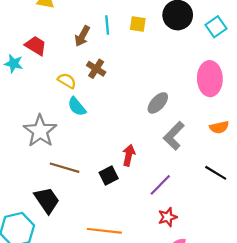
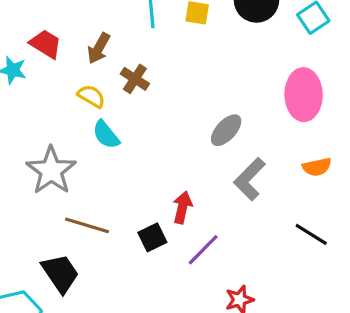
brown arrow: (82, 36) -> (99, 48), moved
purple line: (160, 185) -> (203, 250), moved

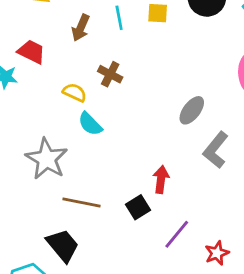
brown arrow: (99, 48) -> (81, 28), moved
purple line: (203, 250) -> (177, 234), moved

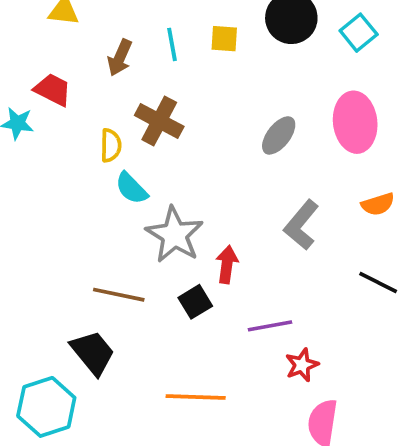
brown cross: (110, 74) -> (159, 121), size x1.4
yellow semicircle: (75, 93) -> (111, 145), turned 65
gray ellipse: (192, 110) -> (279, 135), moved
gray star: (47, 159) -> (175, 235), moved
purple line: (177, 234) -> (270, 326), moved, turned 40

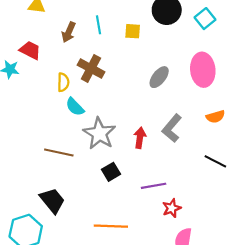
yellow square: (224, 39) -> (133, 31), moved
red arrow: (227, 264) -> (140, 138), moved
brown line: (119, 295) -> (59, 153), moved

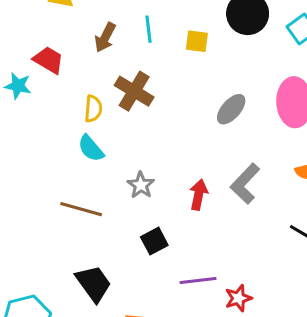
cyan semicircle: (75, 107) -> (91, 148), moved
gray star: (99, 133) -> (141, 185), size x0.6
purple line: (154, 186) -> (198, 280), moved
black trapezoid: (52, 201) -> (94, 283), moved

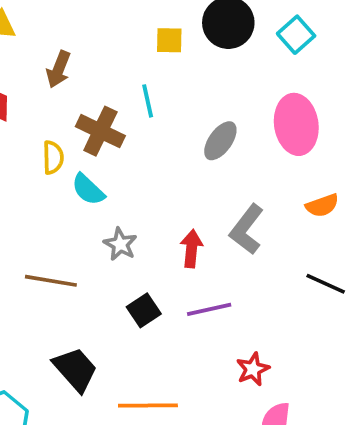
cyan line: (149, 29) -> (148, 101), moved
yellow square: (197, 41) -> (169, 40), moved
cyan semicircle: (91, 148) -> (88, 190), moved
purple line: (198, 280) -> (209, 309), moved

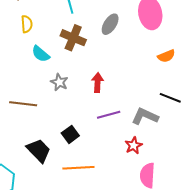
brown cross: (100, 131) -> (73, 38), moved
yellow semicircle: (53, 157) -> (27, 24), moved
gray L-shape: (247, 229) -> (145, 116), moved, turned 80
black square: (144, 310) -> (70, 134), moved

